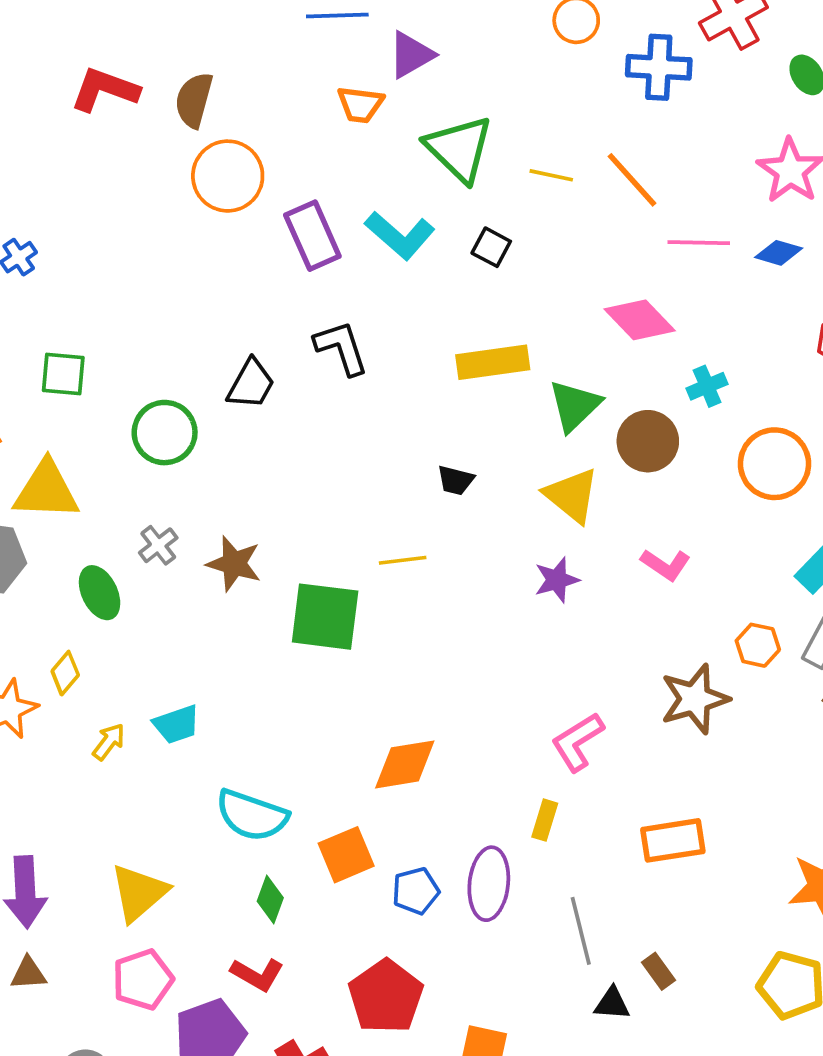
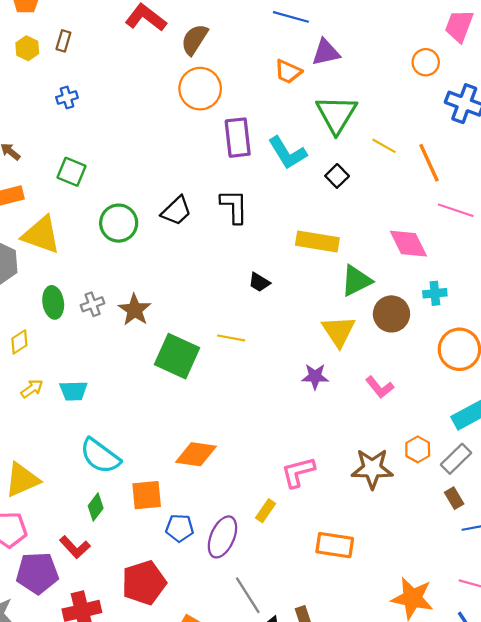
black trapezoid: (456, 480) -> (259, 282), moved
gray cross: (158, 545) -> (93, 304), moved
gray line: (581, 931) -> (248, 595), moved, turned -36

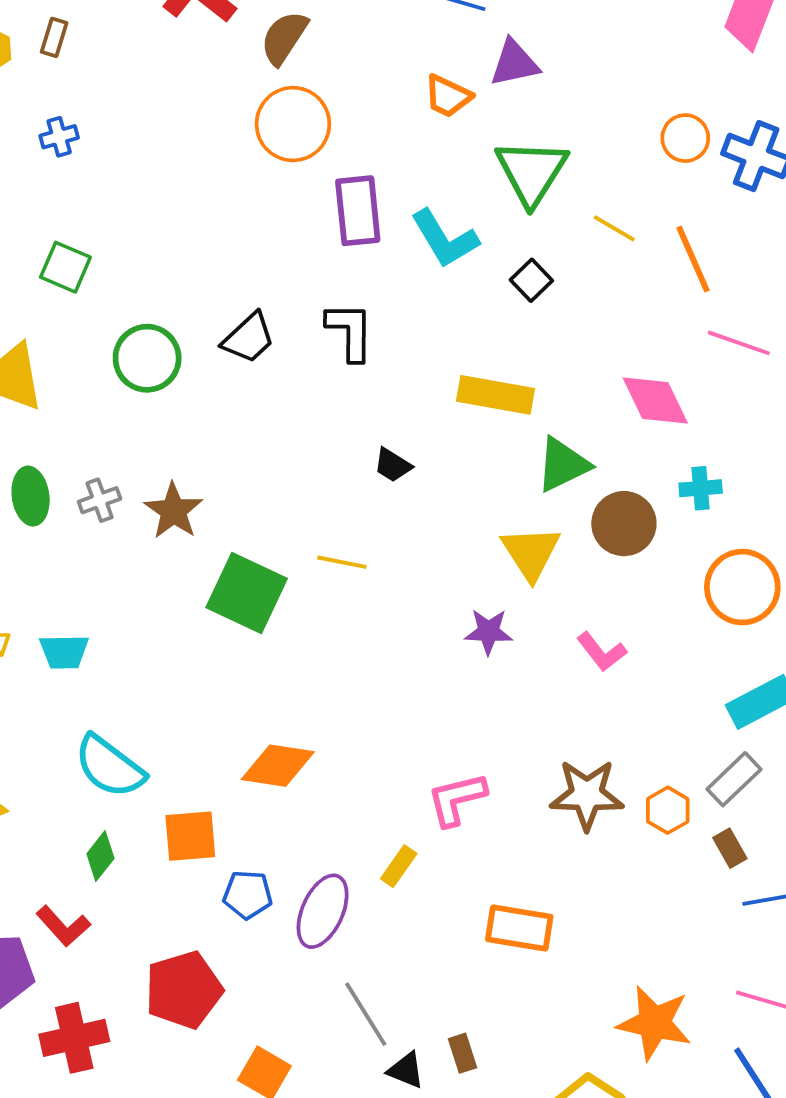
orange circle: (426, 62) -> (685, 138), moved
orange hexagon: (418, 449) -> (668, 810), moved

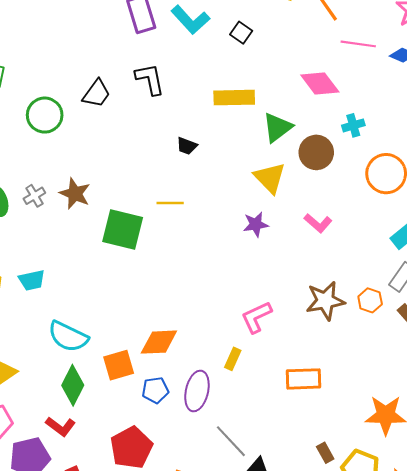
orange diamond: (278, 766) -> (159, 342), moved
green diamond: (100, 856) -> (73, 385), size x1.5
brown rectangle: (463, 1053) -> (325, 453), moved

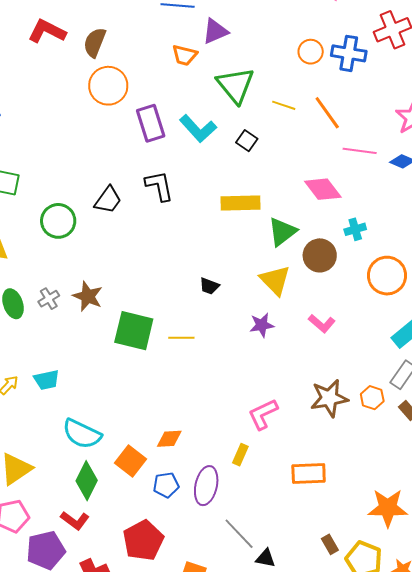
black trapezoid: (187, 146) -> (209, 286), moved
yellow line: (170, 203) -> (181, 338), moved
orange diamond: (159, 342) -> (169, 439), size x0.7
orange square: (119, 365) -> (131, 461), turned -36

